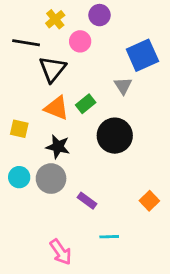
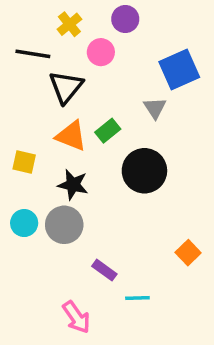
purple rectangle: (87, 201) -> (104, 270), moved

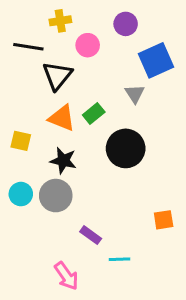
purple circle: (125, 19) -> (126, 24), moved
yellow cross: (69, 24) -> (60, 21), turned 30
orange square: (188, 253) -> (164, 220), turned 35

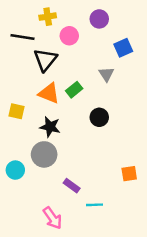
blue square: (156, 60) -> (123, 48), size x0.7
black circle: (126, 148) -> (99, 117), size x0.6
cyan circle: (21, 194) -> (15, 170), moved

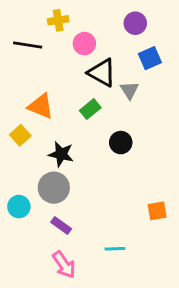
purple circle: (99, 19) -> (135, 23), moved
black triangle: (45, 60) -> (102, 73), moved, turned -40
orange triangle: (49, 93) -> (41, 106), moved
yellow square: (17, 111) -> (20, 135), turned 35
purple rectangle: (72, 186) -> (61, 225), moved

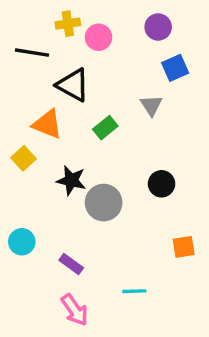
pink circle: (84, 44) -> (98, 37), moved
black triangle: (102, 73) -> (73, 85), moved
black circle: (121, 143) -> (162, 184), moved
gray circle: (54, 188) -> (104, 203), moved

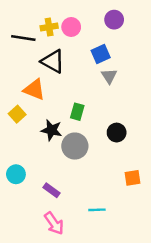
yellow cross: (68, 24) -> (49, 27), moved
blue square: (175, 68) -> (101, 54), moved
green rectangle: (105, 128) -> (77, 112), moved, turned -35

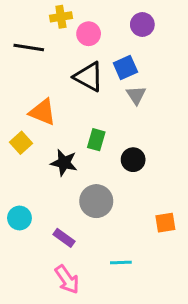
yellow cross: (49, 27) -> (61, 17), moved
black triangle: (53, 61) -> (89, 77), moved
black circle: (117, 133) -> (133, 160), moved
gray circle: (75, 146) -> (96, 201), moved

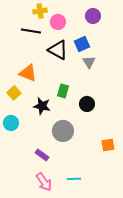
black line: (29, 48) -> (31, 31), moved
cyan circle: (19, 218) -> (11, 123), moved
cyan line: (121, 263) -> (74, 179), moved

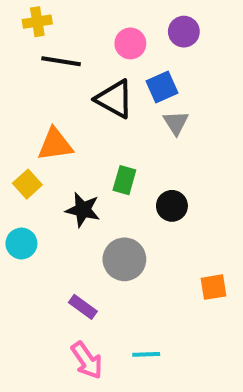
yellow cross: (40, 11) -> (37, 22), moved
pink circle: (58, 22) -> (130, 43), moved
orange triangle: (28, 73) -> (55, 144), turned -30

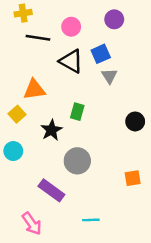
pink circle: (130, 43) -> (71, 27), moved
black circle: (172, 206) -> (135, 121), moved
black star: (83, 210) -> (51, 130), turned 30
purple rectangle: (83, 307) -> (51, 190), size x1.5
pink arrow: (87, 360) -> (32, 224), moved

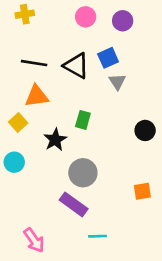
pink circle: (71, 27) -> (86, 17), moved
black line: (38, 38) -> (34, 63), moved
purple rectangle: (51, 190) -> (74, 204), moved

